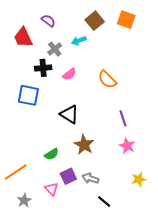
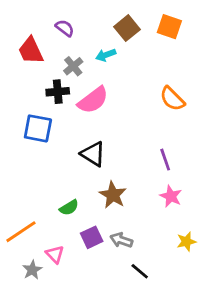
pink semicircle: (69, 74) -> (93, 100), size x1.6
orange semicircle: (107, 80) -> (172, 99), moved
pink triangle: (52, 189) -> (55, 254), moved

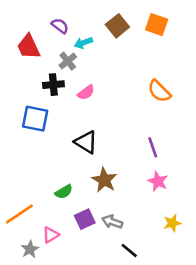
cyan arrow: (106, 55) -> (83, 43), moved
pink semicircle: (93, 100) -> (86, 92), size x0.6
pink triangle: (55, 254) -> (51, 235), turned 42

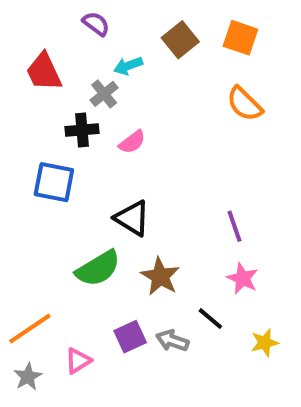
purple semicircle: (60, 26) -> (96, 24), moved
orange semicircle: (159, 91) -> (244, 104), moved
green semicircle: (64, 192) -> (98, 268), moved, size x1.6
gray star: (30, 249) -> (28, 377), moved
black line: (129, 251) -> (210, 319), moved

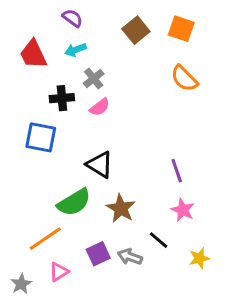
cyan arrow: (128, 66) -> (76, 50), moved
gray cross: (104, 94) -> (94, 78), moved
orange line: (30, 329) -> (45, 239), moved

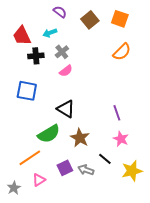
purple semicircle: (72, 18) -> (60, 12), moved
orange semicircle: (184, 78) -> (122, 52), turned -90
black cross: (62, 98) -> (36, 56), moved
yellow star: (199, 258) -> (132, 171), size x1.5

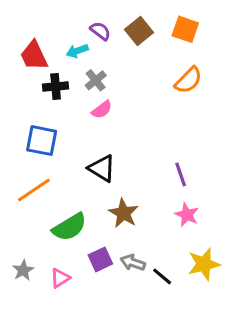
purple semicircle: (60, 12) -> (100, 31), moved
green semicircle: (49, 134) -> (69, 227), moved
orange line: (30, 158) -> (34, 190), moved
black line: (105, 159) -> (162, 276), moved
gray star: (14, 188) -> (23, 270), moved

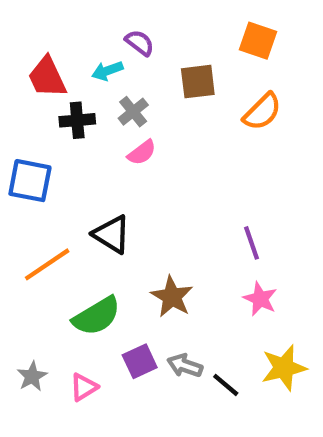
brown square: (139, 31) -> (198, 82), moved, turned 32
blue square: (42, 141) -> (30, 181), moved
black triangle: (102, 168) -> (112, 234), moved

